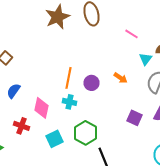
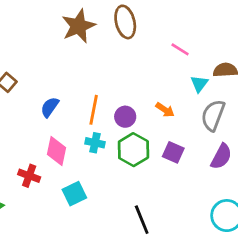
blue semicircle: (14, 91) -> (50, 107), moved
purple square: (134, 118) -> (173, 152), moved
green hexagon: (86, 133) -> (133, 150), moved

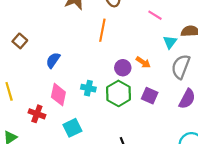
orange line: (94, 110) -> (102, 30), moved
purple circle: (125, 117) -> (123, 68), moved

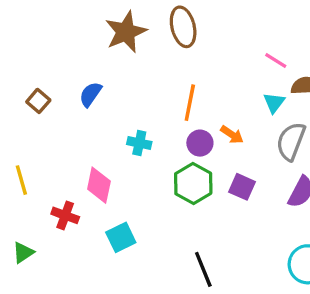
pink line: (155, 15) -> (276, 61), moved
orange line: (102, 30) -> (190, 103), moved
blue semicircle: (53, 60) -> (90, 94), moved
cyan cross: (88, 88) -> (139, 143), moved

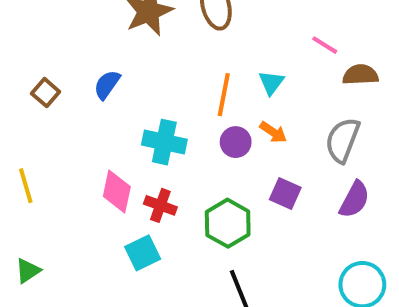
cyan triangle: (274, 103) -> (271, 83), moved
cyan cross: (139, 143) -> (164, 142), size x1.5
green hexagon: (193, 183) -> (228, 223), moved
red cross: (65, 215) -> (160, 205), moved

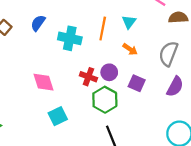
cyan cross: (164, 142) -> (70, 38), moved
purple circle: (236, 142) -> (109, 72), moved
pink diamond: (117, 192) -> (43, 82), turned -30
red cross: (160, 205) -> (88, 77), moved

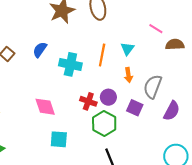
orange arrow: (130, 49) -> (128, 75), turned 48
gray semicircle: (168, 54) -> (153, 87), moved
cyan square: (58, 116) -> (59, 139), turned 30

